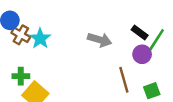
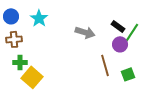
brown cross: (21, 35) -> (14, 39), moved, turned -35
cyan star: (40, 39) -> (39, 18), moved

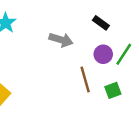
black rectangle: (118, 26) -> (101, 23), moved
green line: (132, 32) -> (124, 54), moved

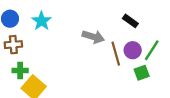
brown line: (85, 80) -> (116, 54), moved
green square: (113, 90) -> (142, 73), moved

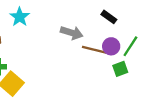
brown line: (116, 54) -> (94, 50), turned -60

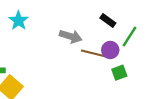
green line: (130, 46) -> (129, 36), moved

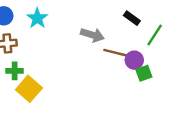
purple circle: (110, 50) -> (134, 60), moved

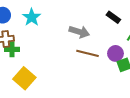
brown line: (116, 53) -> (88, 53), moved
green cross: (15, 71) -> (12, 49), moved

